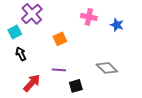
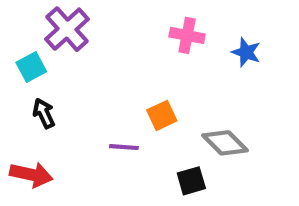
orange square: (60, 39) -> (162, 115), moved
red arrow: (32, 83) -> (31, 174), moved, turned 60
black square: (76, 86) -> (191, 181), moved

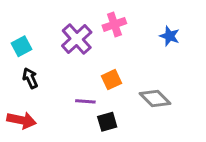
purple cross: (67, 29) -> (77, 39), moved
pink cross: (187, 35) -> (114, 24), moved, turned -30
black square: (191, 181) -> (107, 122), moved

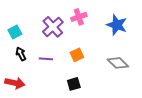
blue star: (170, 36) -> (117, 25), size x1.5
gray diamond: (155, 98) -> (118, 63), moved
purple line: (85, 101) -> (46, 59), moved

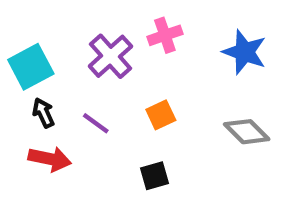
cyan square: (15, 32) -> (31, 67), size x1.5
purple line: (46, 59) -> (96, 123), turned 32
red arrow: (15, 83) -> (50, 159), moved

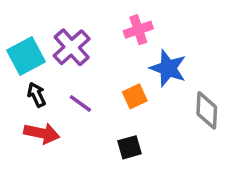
blue star: (245, 52) -> (168, 68), moved
purple cross: (110, 56) -> (72, 47), moved
gray diamond: (247, 132) -> (207, 110), turned 48

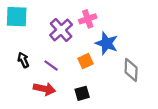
purple cross: (72, 47) -> (61, 30), moved
cyan square: (26, 56) -> (17, 17), moved, turned 30
red arrow: (42, 133) -> (44, 89), moved

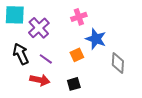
purple cross: (61, 30) -> (39, 28), moved
black arrow: (23, 60) -> (21, 54), size x1.5

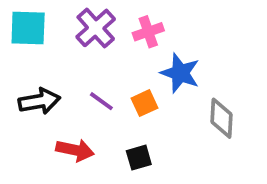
purple cross: (39, 28) -> (96, 28), moved
black arrow: (21, 54) -> (39, 101), turned 105
purple line: (46, 59) -> (101, 101), moved

